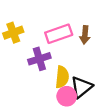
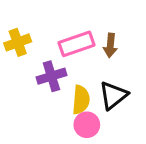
black triangle: (81, 87) -> (113, 95), moved

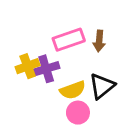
yellow cross: (18, 42) -> (28, 66), moved
yellow semicircle: (81, 100) -> (73, 90), turned 65

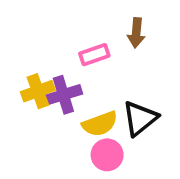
pink rectangle: (69, 40) -> (94, 55), size x0.7
brown arrow: (99, 41) -> (136, 33), moved

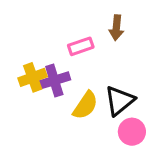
yellow semicircle: (100, 124) -> (85, 105), turned -36
pink circle: (107, 155) -> (132, 132), moved

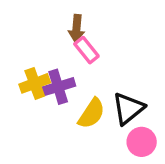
brown arrow: (116, 28) -> (76, 28), moved
pink rectangle: (81, 46) -> (86, 50), turned 70

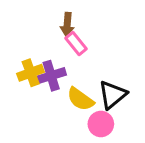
yellow semicircle: (91, 114) -> (80, 99), turned 92
pink circle: (142, 142) -> (101, 124), moved

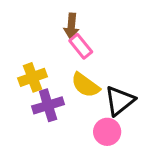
purple cross: (51, 76) -> (48, 105), moved
yellow semicircle: (80, 99) -> (85, 85), moved

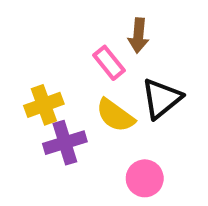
brown arrow: (71, 26) -> (138, 36), moved
black triangle: (120, 101) -> (162, 99), moved

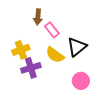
brown arrow: (138, 36) -> (38, 17), moved
pink circle: (145, 178) -> (81, 81), moved

